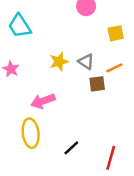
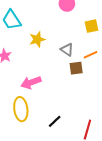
yellow star: (59, 62) -> (37, 39), moved

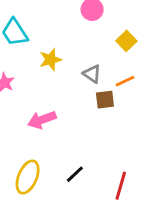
yellow square: (92, 26) -> (126, 41), turned -32
yellow ellipse: (21, 109) -> (28, 177), moved, turned 30

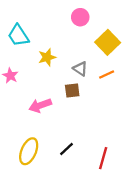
yellow square: (126, 41) -> (108, 42), size x1.5
brown square: (105, 100) -> (72, 91), moved

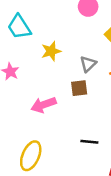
gray triangle: (80, 69) -> (88, 64), turned 42
black line: (66, 149) -> (89, 142), moved, turned 49

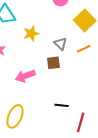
gray triangle: (88, 64) -> (60, 44), turned -32

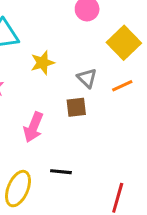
pink arrow: (25, 76) -> (33, 127), turned -48
black line: (61, 105) -> (61, 172), moved

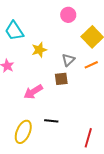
gray triangle: (87, 78) -> (68, 60), turned 32
pink arrow: (33, 127) -> (33, 92), turned 36

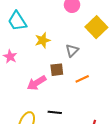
orange line: (91, 65) -> (82, 79), moved
brown square: (61, 79) -> (57, 70), moved

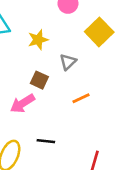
yellow star: (43, 40) -> (38, 40), moved
brown square: (57, 70) -> (39, 80), moved, turned 32

